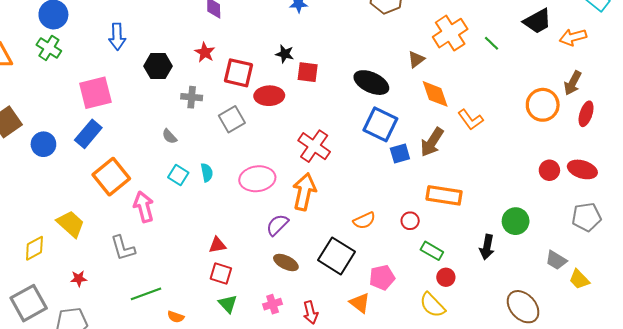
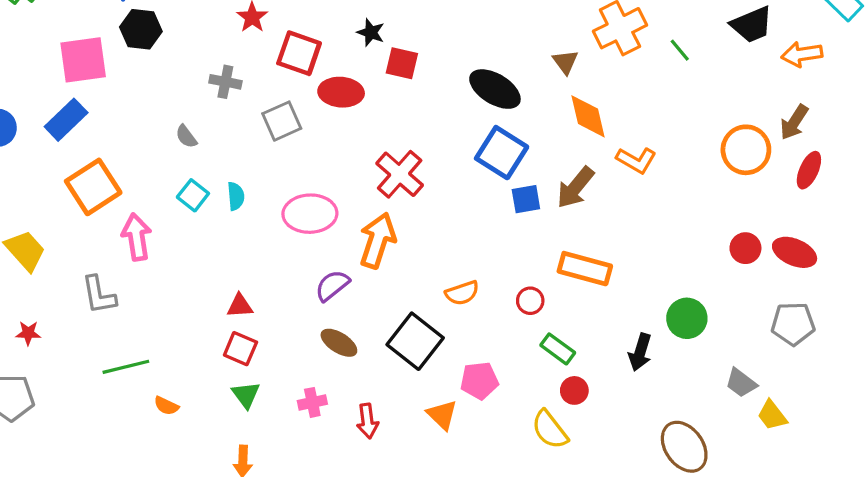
brown triangle: (416, 59) -> (565, 62), turned -36
black hexagon: (158, 66) -> (141, 29), moved
orange L-shape: (470, 120) -> (636, 160), turned -30

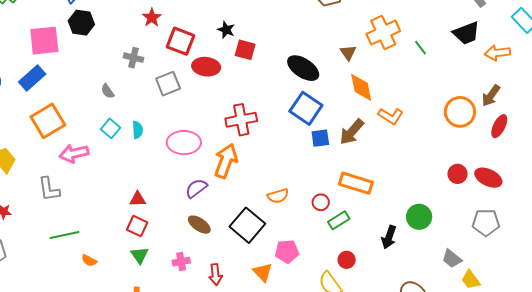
red cross: (400, 174) -> (241, 120), turned 36
pink arrow: (137, 237) -> (74, 153), turned -96
green rectangle: (558, 349) -> (339, 220), moved, turned -70

